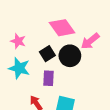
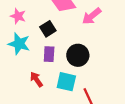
black circle: (70, 56) -> (78, 55), moved

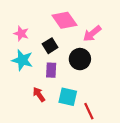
black circle: (78, 55) -> (80, 59), moved

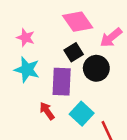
black square: (50, 46) -> (74, 52), moved
purple rectangle: (51, 70) -> (62, 82), size x1.5
cyan square: (68, 97) -> (82, 114), turned 30

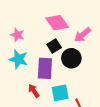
cyan square: (82, 114) -> (60, 93), turned 36

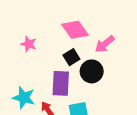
cyan star: (18, 59) -> (24, 98), moved

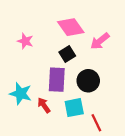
black circle: (92, 71) -> (88, 81), moved

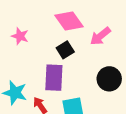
black circle: (88, 81) -> (109, 79), moved

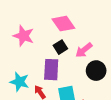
pink star: (20, 36) -> (24, 36), size x1.5
pink arrow: (100, 36) -> (84, 50), moved

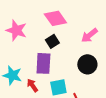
pink arrow: (84, 50) -> (89, 35), moved

